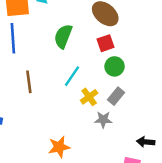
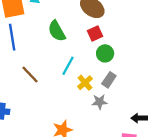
green semicircle: (63, 36) -> (57, 31), turned -45
brown line: (29, 82) -> (30, 75), turned -30

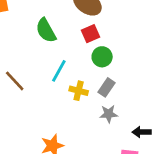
yellow cross: (85, 83) -> (79, 91), turned -35
gray star: (100, 102) -> (109, 114), moved

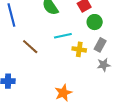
cyan line: (59, 71) -> (63, 36), turned 54

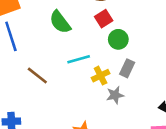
yellow cross: (79, 49) -> (101, 76), turned -32
gray star: (104, 65) -> (115, 95), moved

